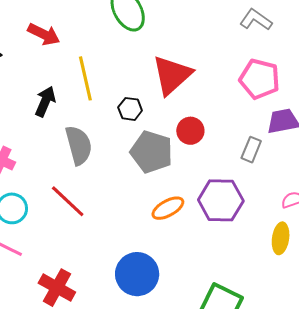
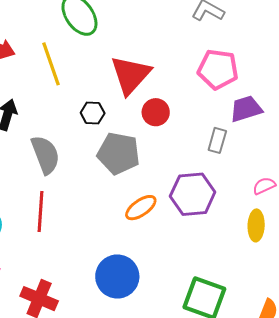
yellow line: (85, 78) -> (51, 64), moved
red circle: (190, 131) -> (156, 112), moved
red line: (68, 201) -> (41, 212), turned 57

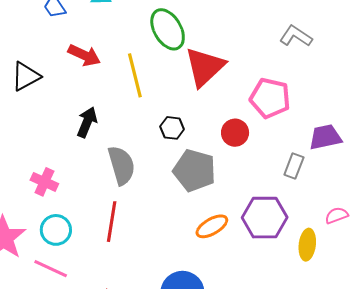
pink pentagon: (218, 69) -> (270, 98), moved
red triangle: (131, 75) -> (205, 67), moved
yellow ellipse: (256, 225) -> (307, 245), moved

